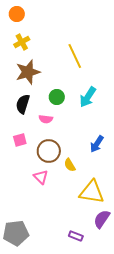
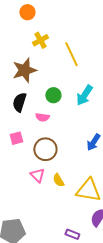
orange circle: (17, 14) -> (27, 12), moved
yellow cross: (22, 42) -> (40, 40), moved
yellow semicircle: (70, 165) -> (58, 180), moved

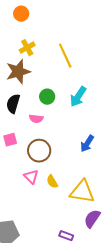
yellow cross: (40, 40) -> (27, 48), moved

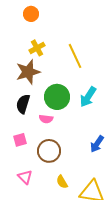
green circle: (47, 97) -> (57, 97), size x1.6
pink triangle: (31, 177) -> (25, 177), moved

